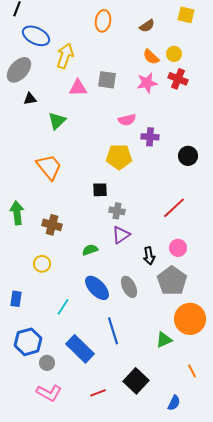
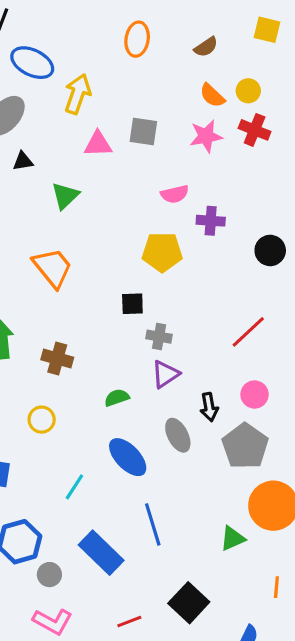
gray ellipse: (129, 287) -> (178, 435), moved
orange line: (192, 371) -> (276, 587), turned 32

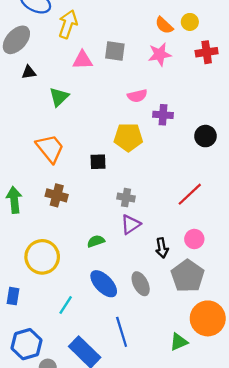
red cross: (255, 130) -> (207, 52), moved, turned -30
black square: (132, 304) -> (98, 162), moved
brown cross: (57, 358) -> (57, 195), moved
yellow circle: (42, 420) -> (42, 257), size x1.8
gray ellipse: (178, 435) -> (141, 284), moved

